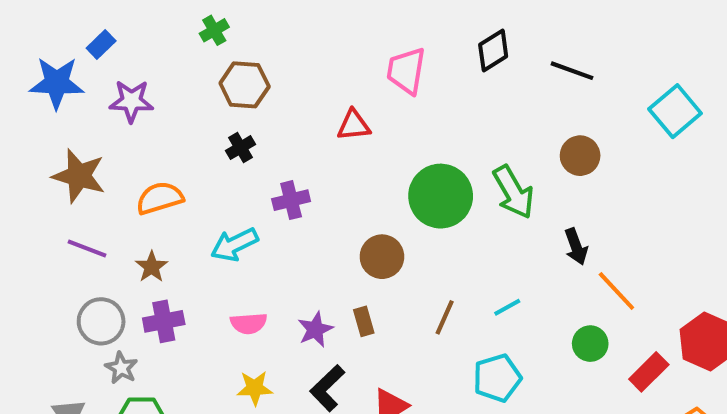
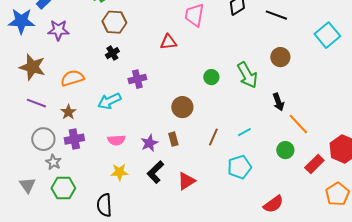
green circle: (441, 196) -> (211, 77), size x0.5

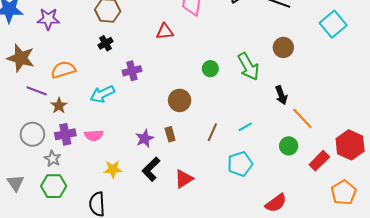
purple line: (36, 103) -> (37, 91), moved
pink semicircle: (116, 140) -> (94, 135), moved
gray star: (53, 162) -> (53, 159), moved

